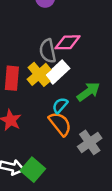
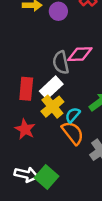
white rectangle: (58, 72) -> (51, 88), moved
yellow cross: (39, 74) -> (52, 107), moved

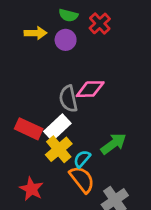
red rectangle: (26, 89) -> (29, 129), turned -70
red star: (25, 129) -> (31, 189), moved

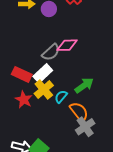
gray semicircle: (68, 99) -> (51, 52), turned -120
orange semicircle: (82, 179) -> (79, 112), moved
red star: (31, 189) -> (24, 100), moved

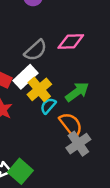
pink diamond: (67, 45) -> (71, 41), moved
yellow cross: (44, 90) -> (39, 89), moved

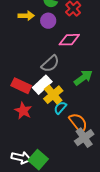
pink diamond: (71, 41) -> (69, 40), moved
green arrow: (77, 92) -> (83, 78), moved

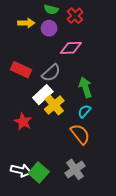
green arrow: (83, 78) -> (85, 87), turned -72
red rectangle: (21, 86) -> (21, 70), moved
cyan semicircle: (60, 108) -> (84, 111), moved
gray cross: (84, 138) -> (75, 169), moved

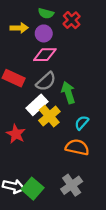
pink diamond: (71, 48) -> (45, 55), moved
green arrow: (85, 87) -> (68, 93), moved
orange semicircle: (80, 134) -> (77, 147), turned -40

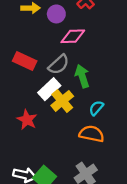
pink diamond: (45, 55) -> (73, 36), moved

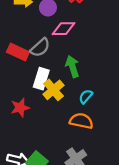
gray semicircle: (59, 64) -> (40, 48), moved
white rectangle: (49, 89) -> (41, 79), turned -30
red star: (27, 120) -> (20, 108), turned 30

